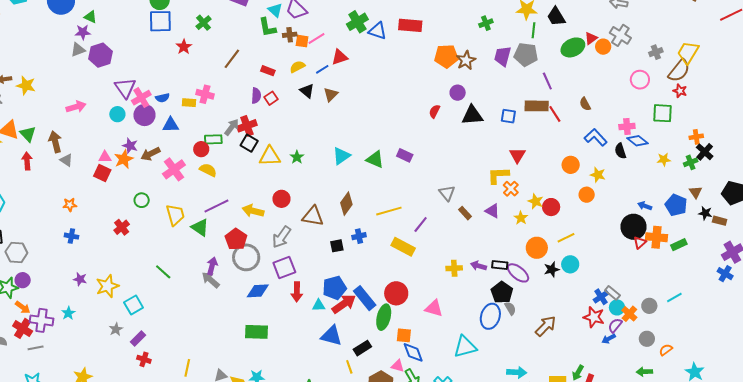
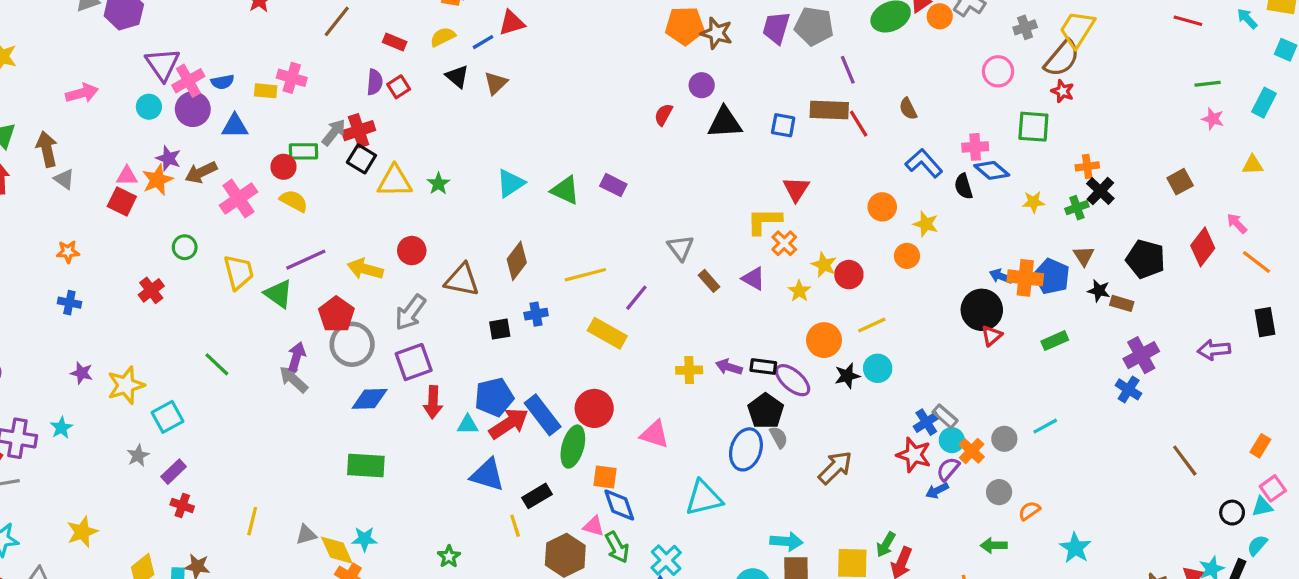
brown star: (466, 60) -> (717, 33), turned -30
orange cross: (657, 237) -> (1025, 278), moved

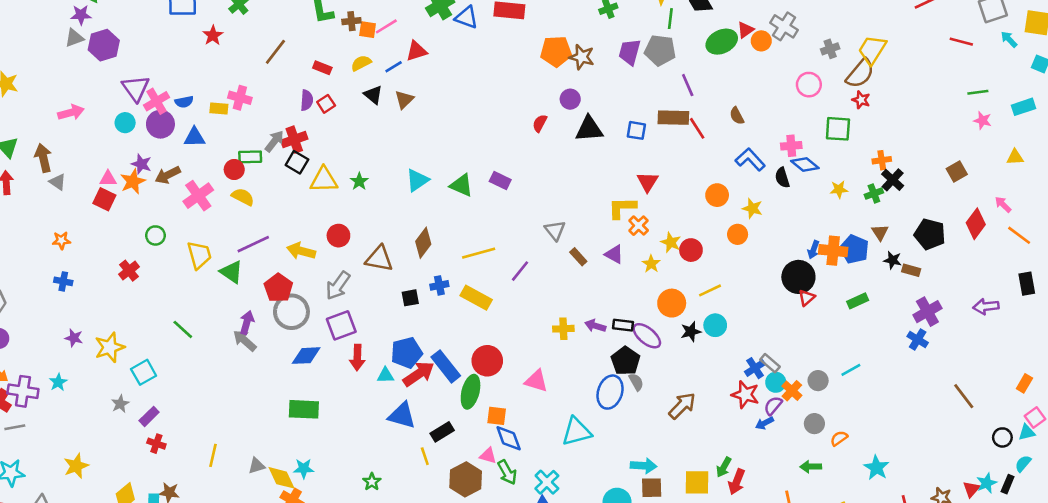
cyan rectangle: (1264, 103) -> (1024, 107), turned 45
blue arrow: (1001, 276) -> (813, 250), turned -90
yellow rectangle: (607, 333) -> (476, 298), moved

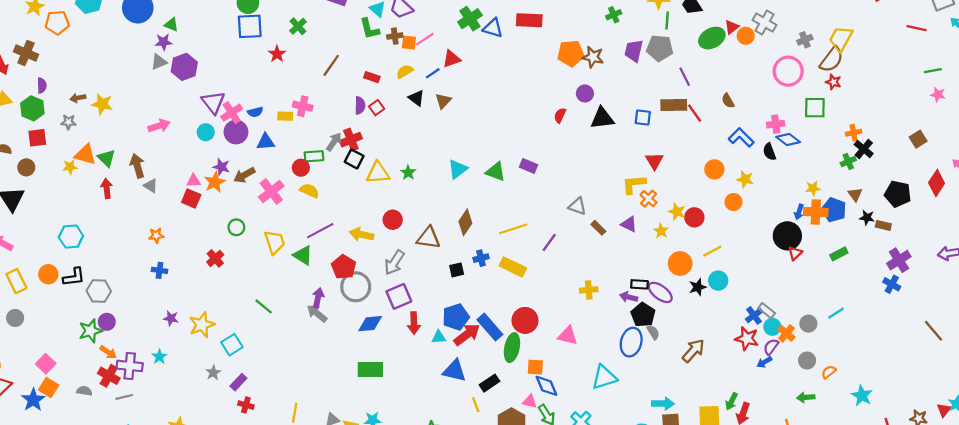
pink circle: (809, 85) -> (788, 71), size x1.4
yellow star: (839, 189) -> (813, 188), moved
gray triangle: (555, 230) -> (577, 206), turned -30
purple arrow: (595, 326) -> (629, 297), moved

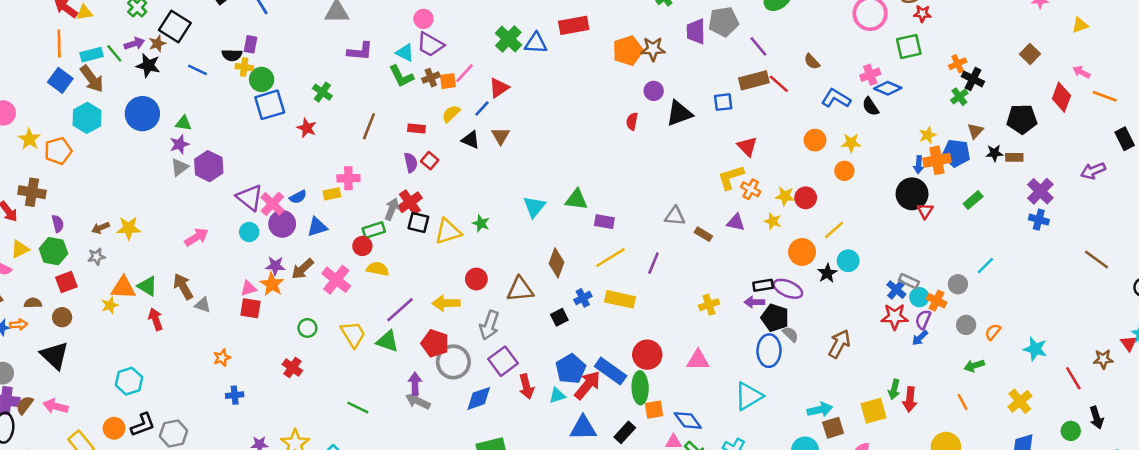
purple rectangle: (529, 166) -> (604, 222), moved
brown triangle: (855, 194) -> (975, 131), turned 32
orange square: (535, 367) -> (654, 410), moved

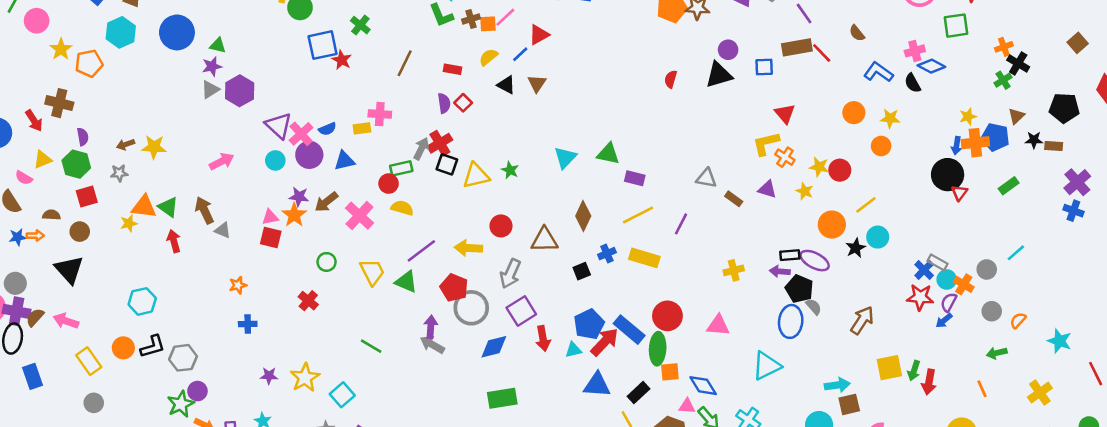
purple circle: (654, 91) -> (728, 50), moved
blue square: (270, 105) -> (323, 45), moved
yellow square: (874, 411) -> (889, 368), moved

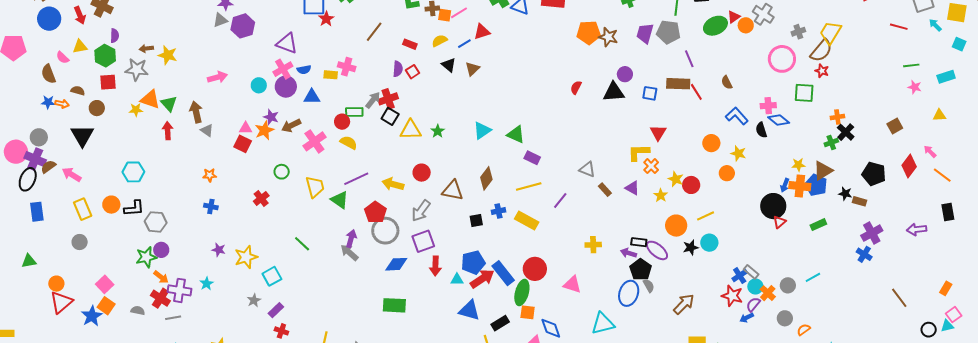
brown triangle: (1016, 116) -> (823, 171), moved, size x1.5
purple triangle: (279, 126) -> (287, 43), moved, turned -35
gray star: (119, 173) -> (137, 70), size x1.6

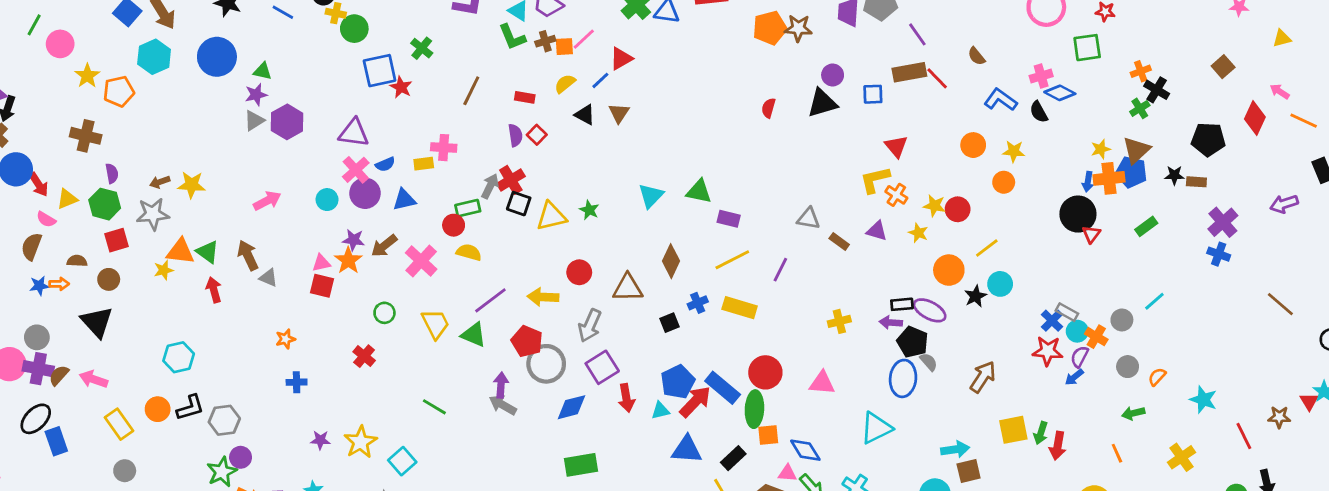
red arrow: (80, 15) -> (39, 184), moved
brown semicircle: (48, 74) -> (31, 246), turned 54
black ellipse: (28, 179) -> (36, 419), moved, turned 35

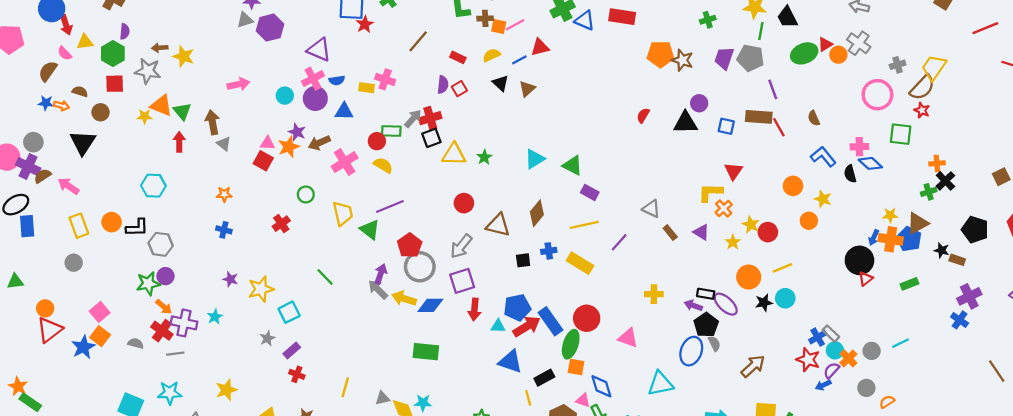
black square: (519, 204) -> (431, 138), turned 36
yellow arrow: (543, 297) -> (404, 299), moved
cyan hexagon: (179, 357) -> (153, 186), moved

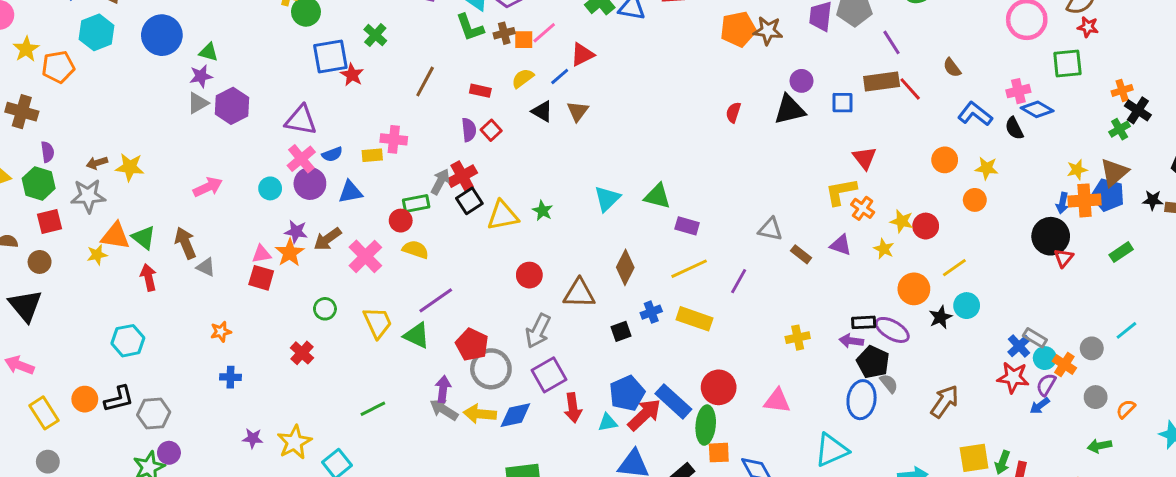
green line: (325, 277) -> (373, 409), turned -60

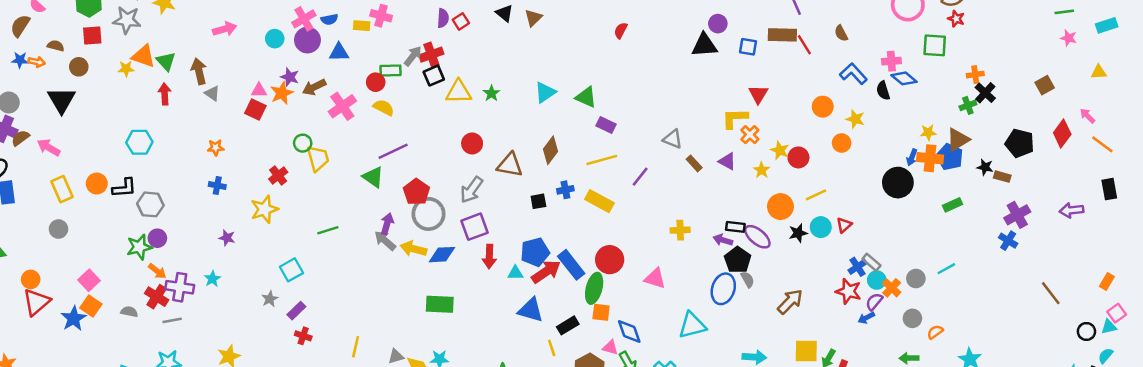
red semicircle: (733, 112) -> (621, 30), moved
red triangle: (1064, 258) -> (844, 225), moved
yellow trapezoid: (378, 323) -> (318, 158), moved
yellow star: (294, 442) -> (264, 209), moved

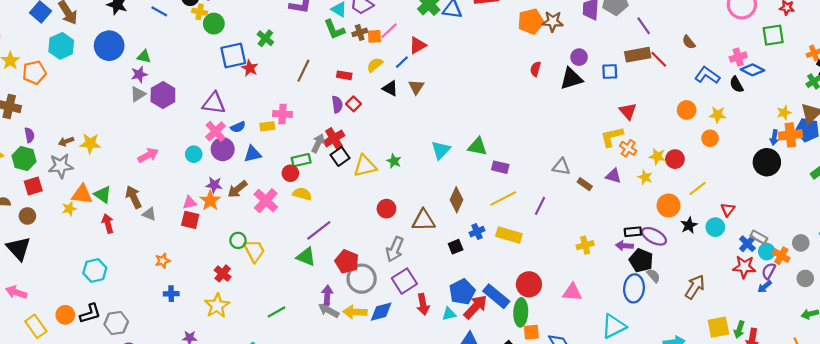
red semicircle: (621, 30) -> (535, 69), moved
cyan circle: (821, 227) -> (715, 227), moved

